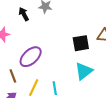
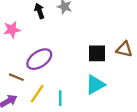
brown line: (13, 76) -> (16, 77), turned -56

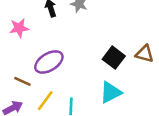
black square: (97, 53) -> (114, 58), turned 36

